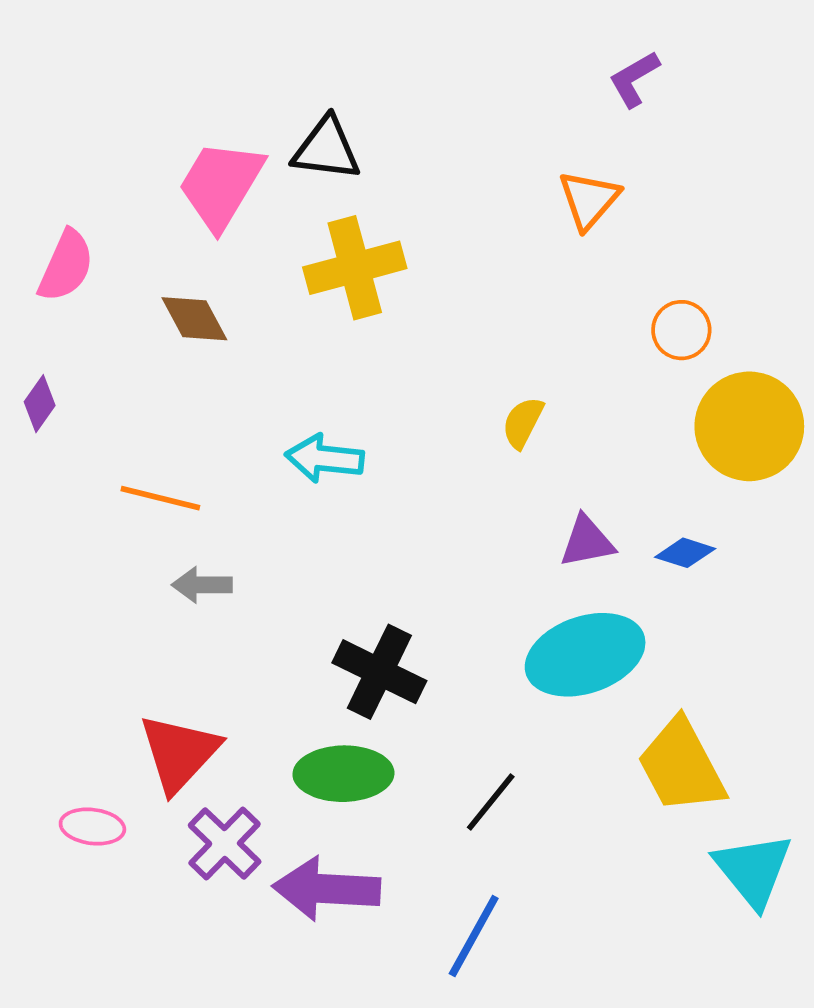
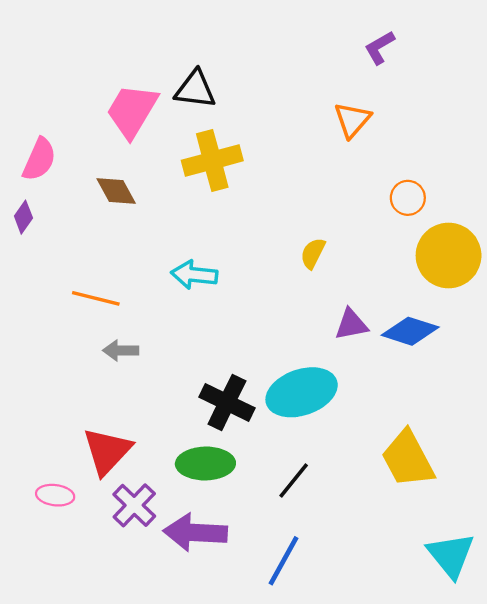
purple diamond: (40, 404) -> (23, 217), moved
blue diamond: (685, 553) -> (410, 331), size x1.6
cyan ellipse: (585, 655) -> (302, 392), moved
cyan triangle: (753, 870) -> (451, 555), moved

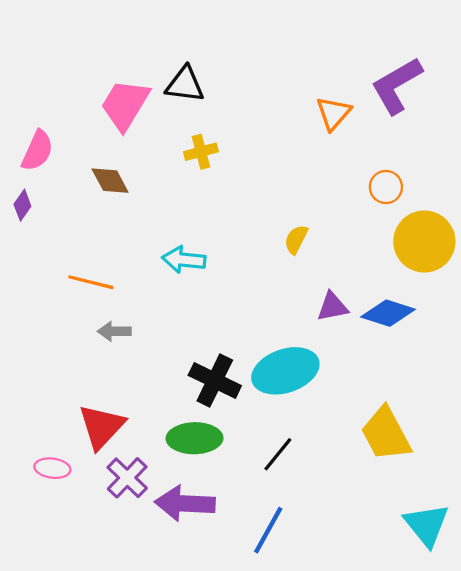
purple L-shape: (380, 47) -> (397, 85), moved, size x1.8
yellow cross: (212, 161) -> (201, 152), size x0.6

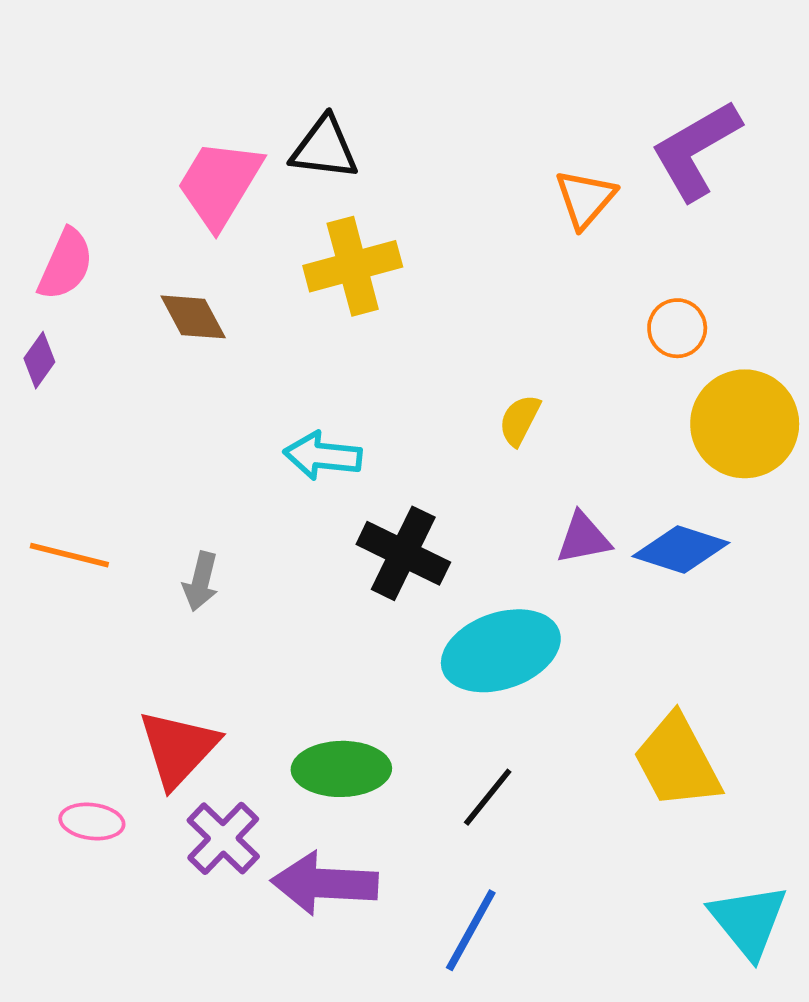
yellow cross: (201, 152) -> (353, 266), size x1.6
orange line: (91, 282) -> (69, 555), moved
gray arrow: (114, 331) -> (201, 581), turned -76
black cross: (215, 380) -> (403, 553), moved

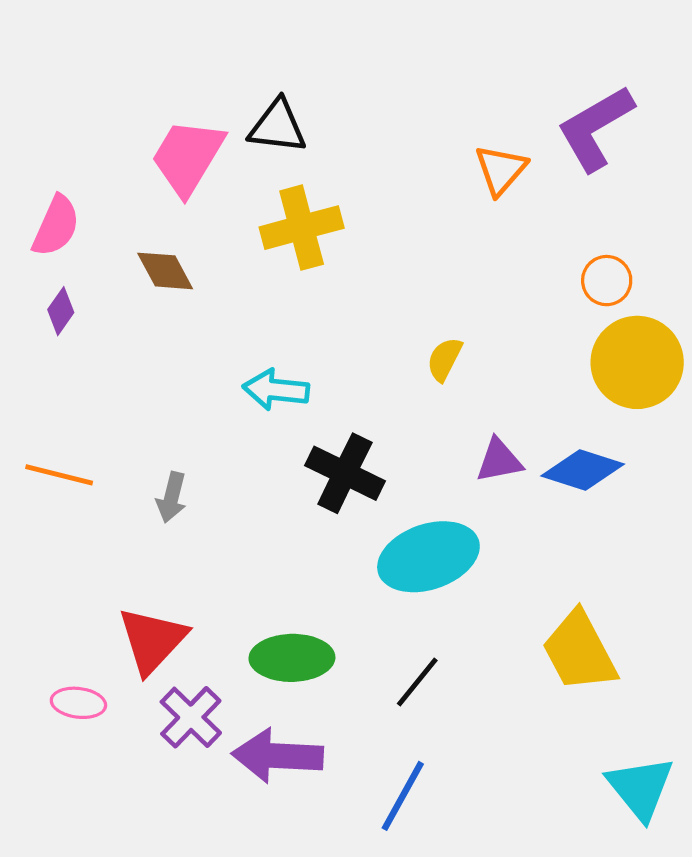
orange circle: (677, 328) -> (607, 281), moved
purple diamond: (39, 360) -> (61, 311), moved

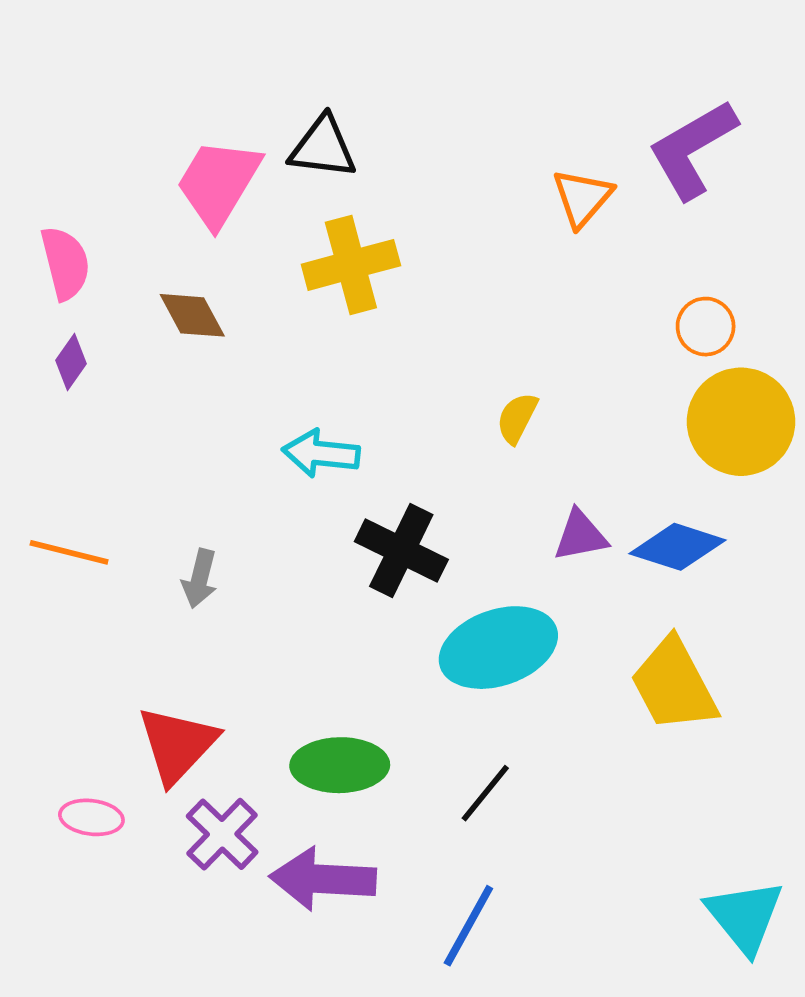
pink semicircle: (56, 226) -> (65, 263), turned -38
yellow trapezoid: (579, 651) -> (674, 685), moved

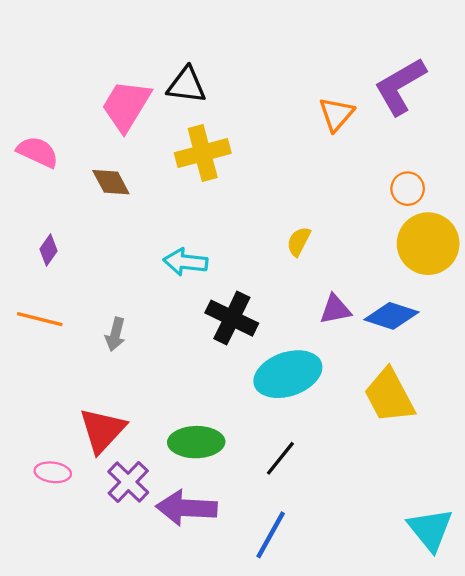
pink semicircle: (65, 263) -> (38, 152), turned -51
purple diamond: (71, 362) -> (48, 250), moved

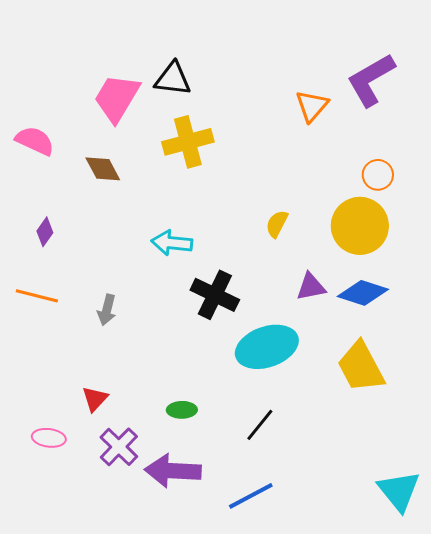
yellow circle: (428, 244) -> (360, 226), moved
red triangle: (102, 430) -> (95, 399), size x0.6
green ellipse: (196, 442) -> (182, 410), size x0.6
blue line: (271, 535) -> (251, 496), turned 33

